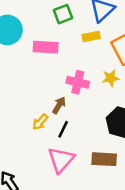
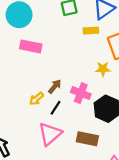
pink rectangle: (46, 47) -> (31, 46), moved
pink cross: (78, 82) -> (81, 93), moved

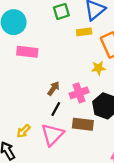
pink cross: (81, 93) -> (79, 93), turned -36
yellow arrow: (36, 99) -> (24, 131), moved
brown rectangle: (87, 139) -> (83, 124), moved

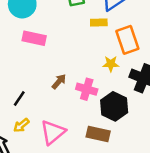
pink cross: (79, 93) -> (87, 89), turned 30
black line: (56, 109) -> (19, 99), moved
brown rectangle: (83, 124) -> (98, 134), moved

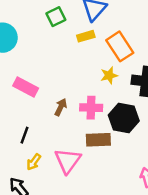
pink rectangle: (34, 38) -> (26, 87), moved, turned 30
brown rectangle: (98, 134) -> (98, 140), moved

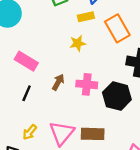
yellow star: (109, 75) -> (78, 43), moved
black line: (25, 135) -> (27, 93), moved
brown rectangle: (98, 140) -> (93, 134), moved

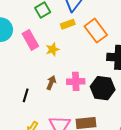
yellow star: (78, 43) -> (53, 49), moved
pink rectangle: (26, 61) -> (30, 40), moved, turned 36

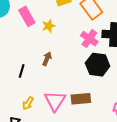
pink cross: (76, 81) -> (89, 39), moved, turned 36

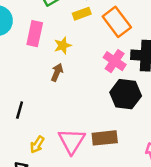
pink rectangle: (27, 16) -> (35, 34), turned 42
brown arrow: (47, 59) -> (57, 72), moved
black line: (22, 71) -> (20, 110), moved

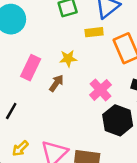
pink rectangle: (35, 34) -> (31, 68), moved
pink cross: (115, 61) -> (101, 90), moved

